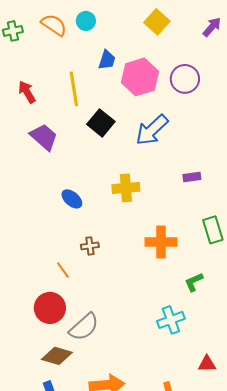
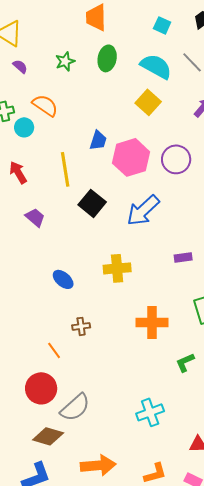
cyan circle: (86, 21) -> (24, 127), moved
purple trapezoid: (44, 137) -> (35, 217), size x0.7
cyan cross: (171, 320) -> (150, 412), moved

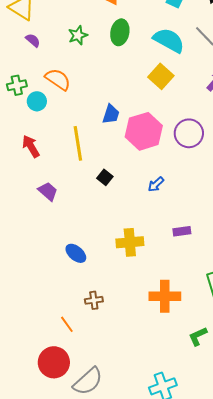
black square: (92, 203) -> (105, 177), size x0.6
blue arrow: (143, 210) -> (156, 184), size x0.5
purple rectangle: (183, 257) -> (182, 231), moved

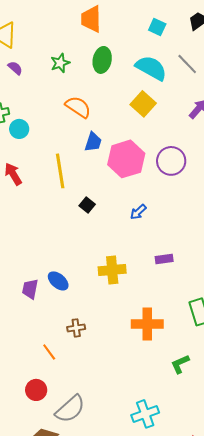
orange semicircle: (58, 79) -> (78, 107), moved
purple trapezoid: (48, 191) -> (30, 289), moved, turned -120
red circle: (54, 362) -> (36, 390), size x0.7

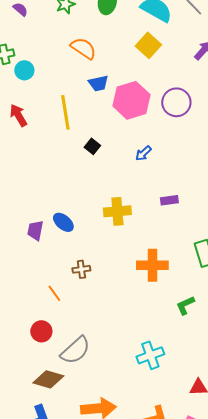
blue trapezoid: (93, 142) -> (98, 83), turned 60

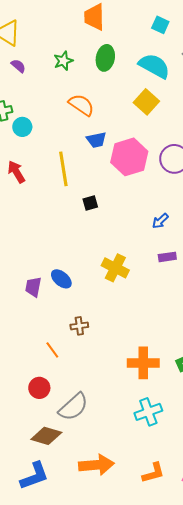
black square: (92, 146) -> (90, 203), turned 35
blue arrow: (143, 153) -> (160, 221), moved
yellow cross: (117, 211) -> (115, 268), turned 32
orange cross: (152, 265) -> (143, 363), moved

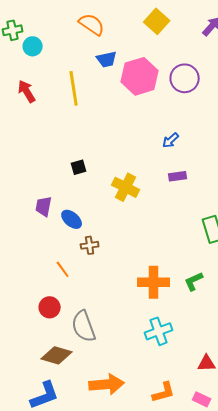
black square: (90, 203) -> (79, 167), moved
blue ellipse: (61, 279) -> (72, 219), moved
gray semicircle: (73, 407) -> (84, 326), turned 112

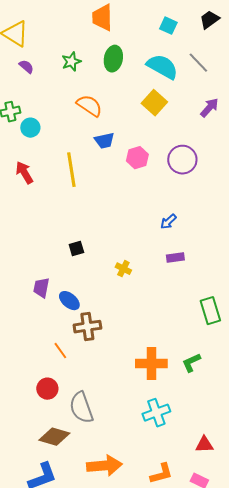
pink hexagon: (140, 76) -> (137, 158), size x0.6
yellow cross: (126, 187) -> (123, 269), size x0.6
brown cross: (90, 245) -> (87, 327), size x1.5

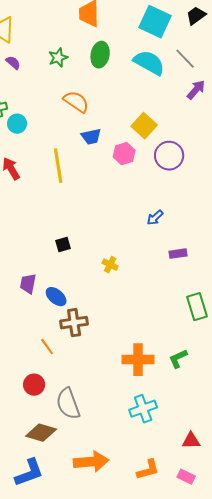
cyan square: (168, 26) -> (155, 22), size x1.8
yellow square: (154, 103) -> (144, 126), moved
purple arrow: (209, 108) -> (196, 90), moved
purple rectangle: (175, 258) -> (178, 254), moved

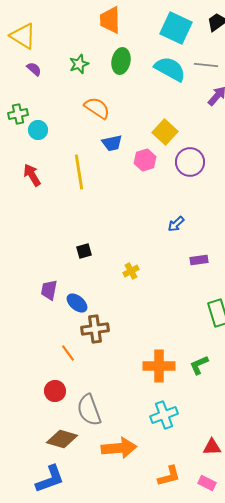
gray line: (185, 59) -> (206, 65), turned -40
yellow cross: (110, 265) -> (131, 271), turned 35
orange arrow: (91, 462) -> (119, 448), moved

